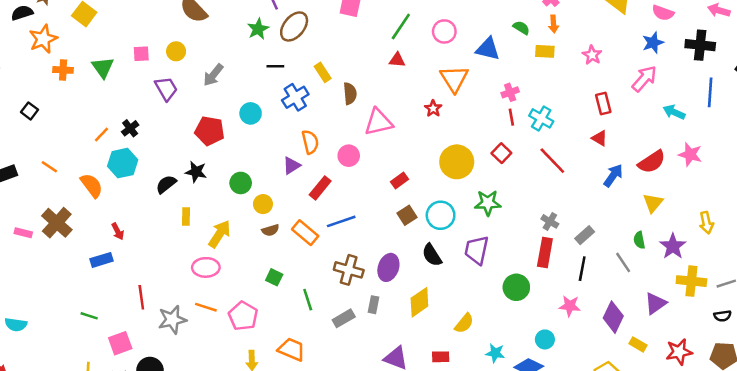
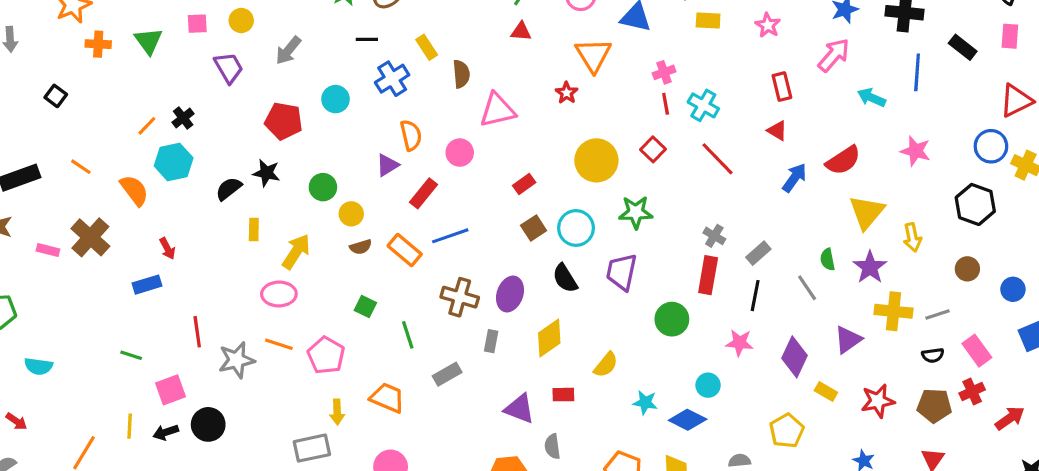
pink star: (690, 154) -> (916, 151), moved
yellow triangle: (653, 203) -> (867, 212), moved, size x1.4
gray rectangle: (344, 318) -> (447, 374), moved
red rectangle: (441, 357) -> (563, 395), moved

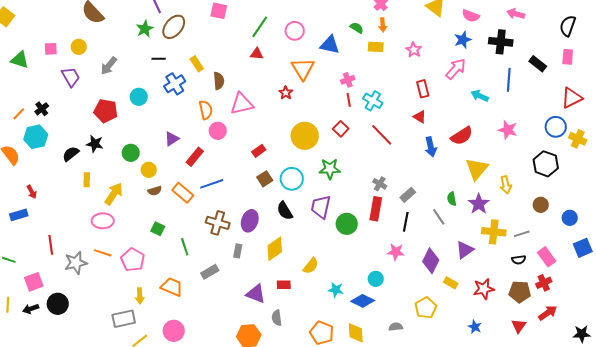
green triangle: (148, 41) -> (20, 60), turned -36
orange semicircle: (411, 135) -> (206, 110), moved
blue arrow: (794, 178) -> (431, 147), turned 132
green circle: (672, 319) -> (347, 224), moved
red arrow: (1010, 418) -> (548, 313), moved

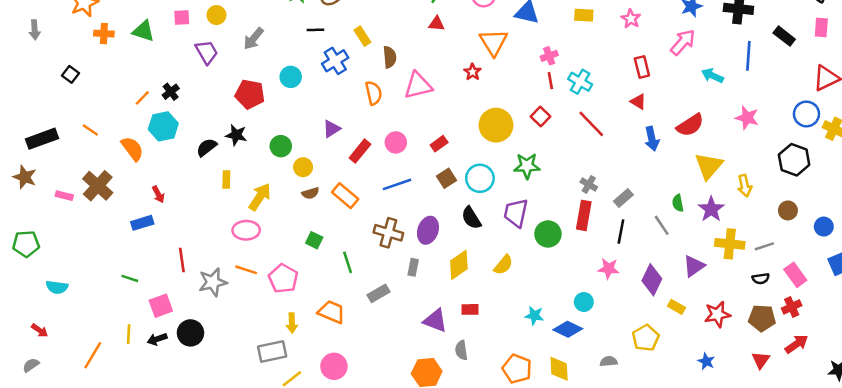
pink circle: (218, 131) -> (396, 142), moved
blue line: (212, 184) -> (397, 184), moved
yellow semicircle: (311, 266) -> (503, 265), moved

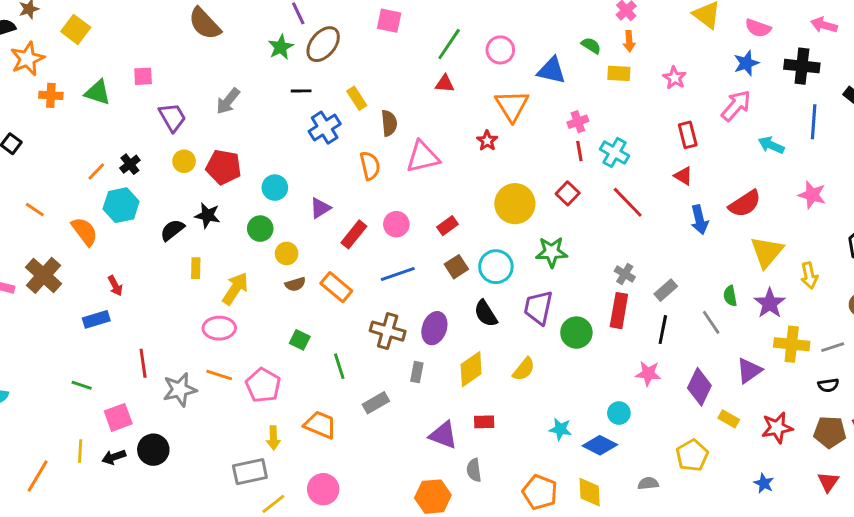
yellow circle: (216, 15) -> (184, 161), moved
cyan circle: (291, 77) -> (275, 188), moved

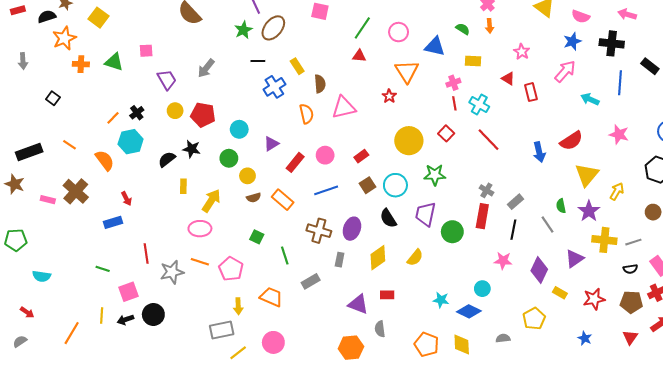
yellow rectangle: (619, 73) -> (473, 61), moved
red triangle: (683, 176) -> (508, 79), moved
yellow arrow: (809, 275) -> (617, 191), turned -138

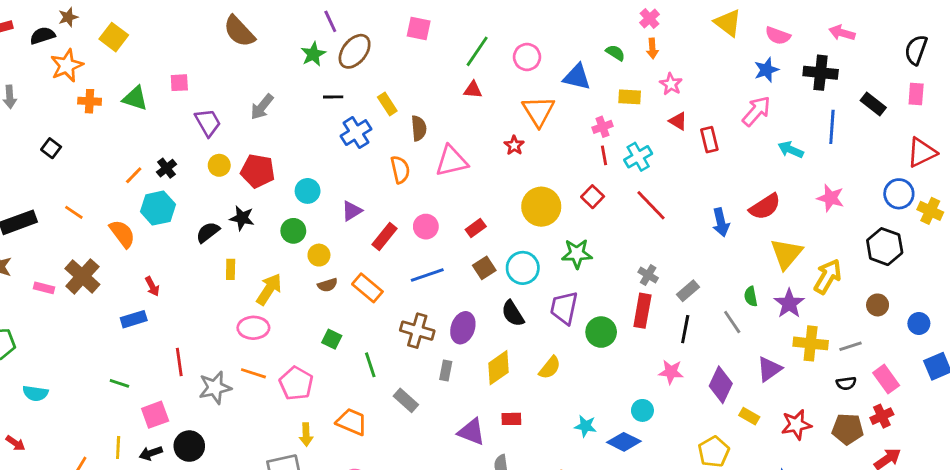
pink star: (522, 52) -> (671, 84), moved
cyan cross: (479, 104) -> (638, 157), turned 30
yellow arrow: (617, 191) -> (828, 276), size x1.4
gray rectangle: (311, 281) -> (406, 400), turned 72

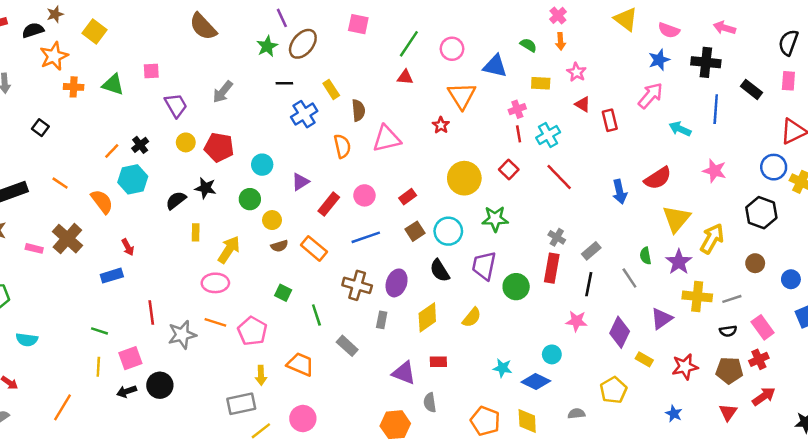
yellow line: (118, 447) -> (98, 367), moved

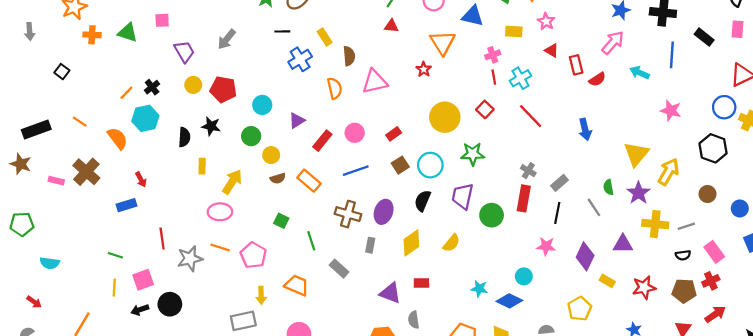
red semicircle: (658, 178) -> (597, 79), moved, size x0.7
black semicircle: (176, 200) -> (184, 137), turned 132
black semicircle: (440, 271) -> (423, 201), turned 55
purple triangle: (662, 319) -> (623, 244), turned 35

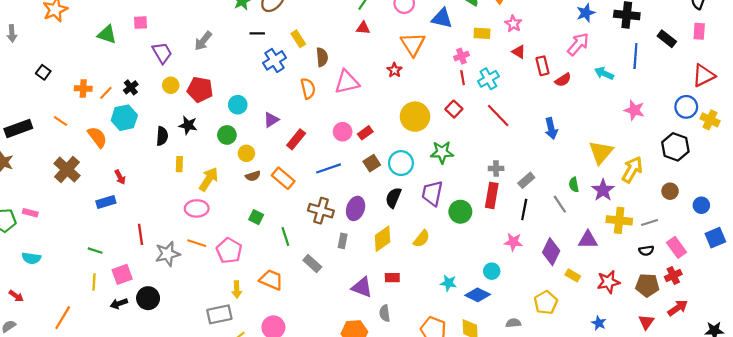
orange cross: (92, 35) -> (83, 88), moved
pink circle: (355, 133) -> (343, 132), moved
gray cross: (528, 171) -> (496, 168), turned -32
pink rectangle: (56, 181) -> (30, 213), moved

